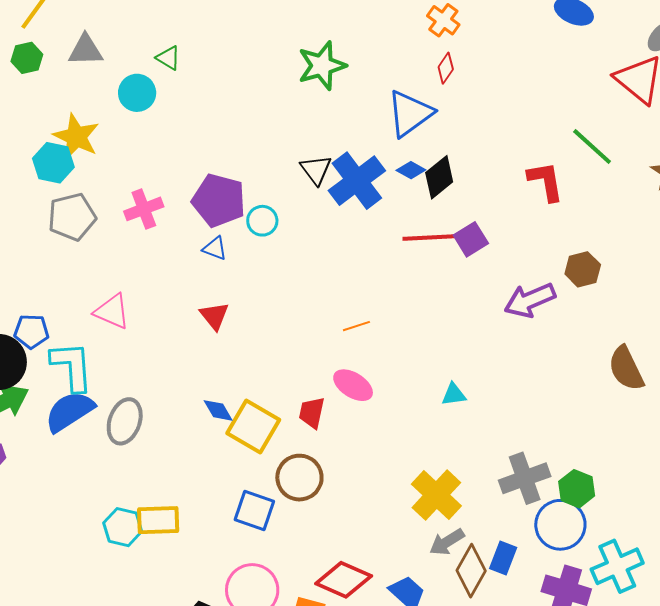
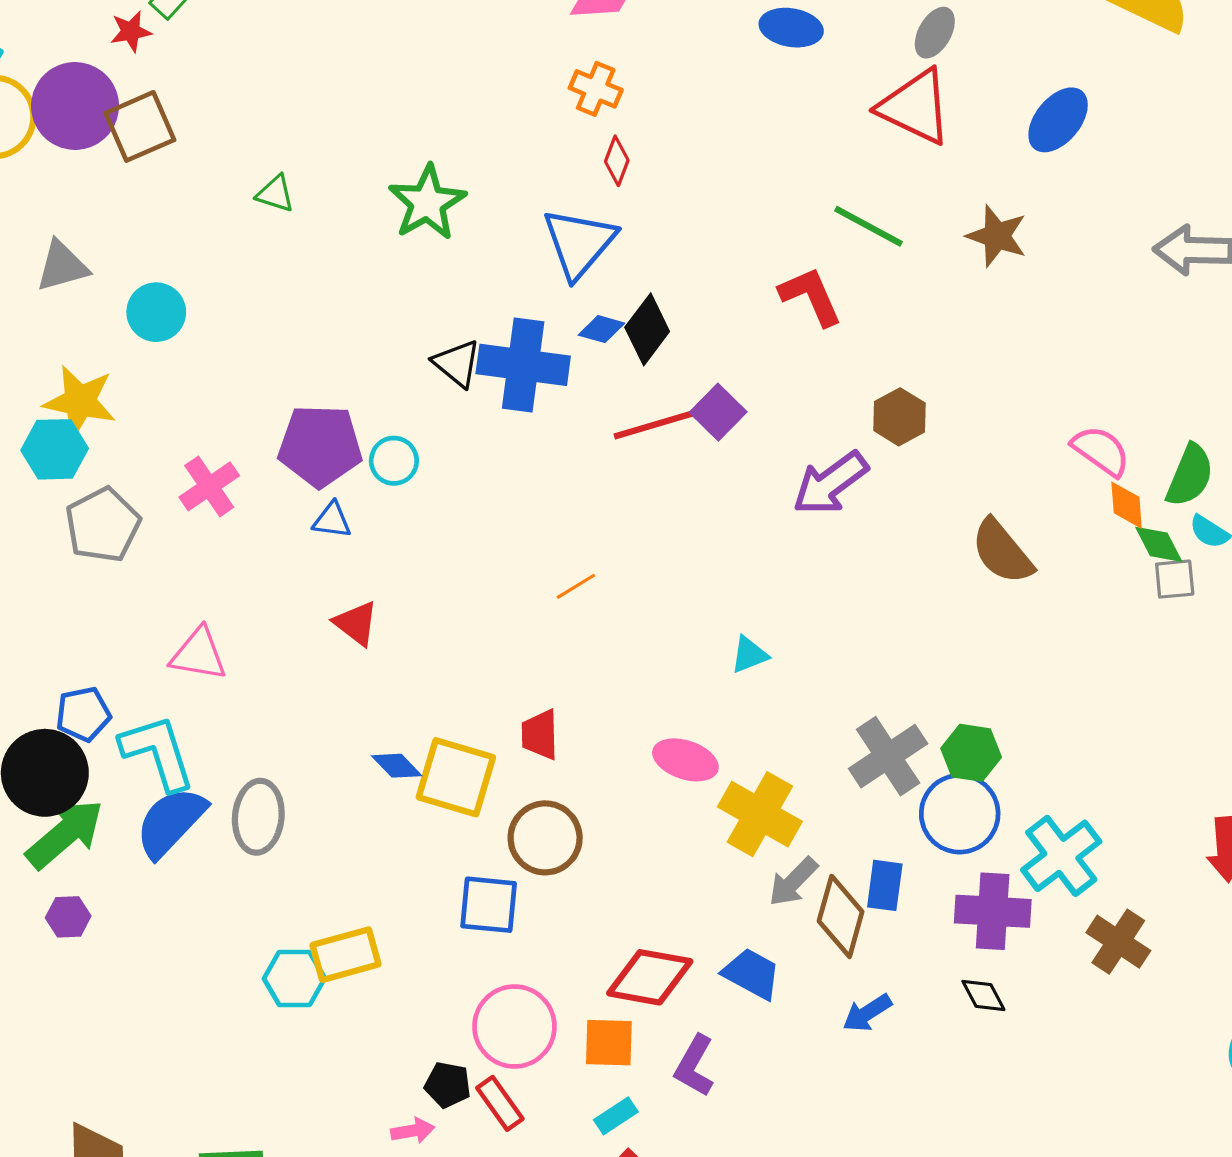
green triangle: (168, 58) -> (275, 194), moved
blue cross: (357, 181) -> (523, 365), turned -32
pink ellipse: (353, 385) -> (685, 760), moved

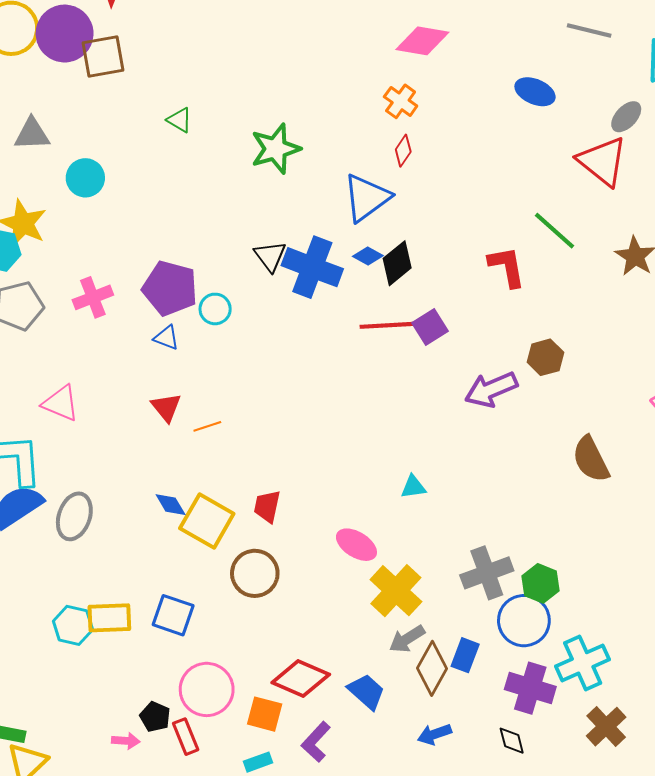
orange line: (576, 586) -> (207, 426), moved
blue square: (489, 905) -> (173, 615), moved

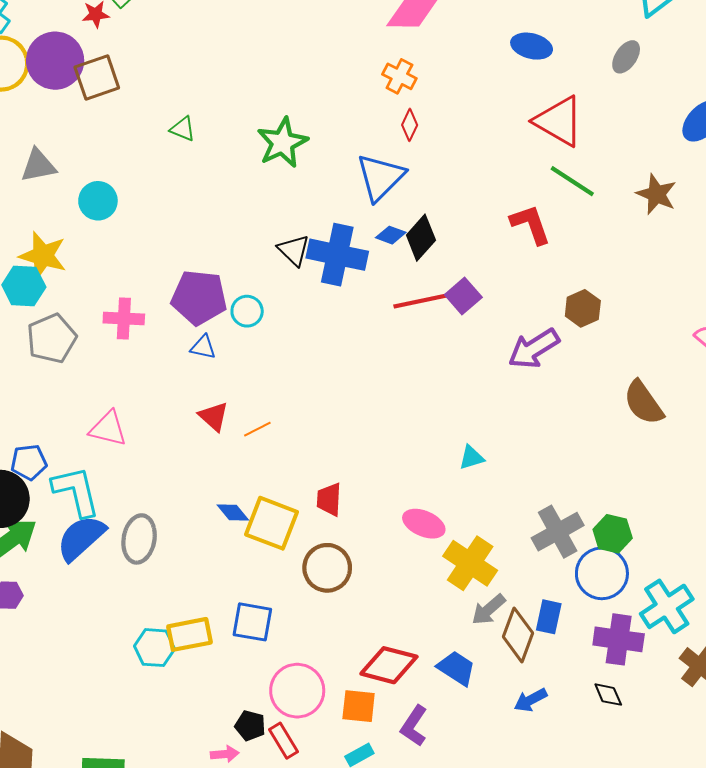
red triangle: (602, 161) -> (559, 121), moved
pink cross: (93, 297) -> (124, 318), turned 33

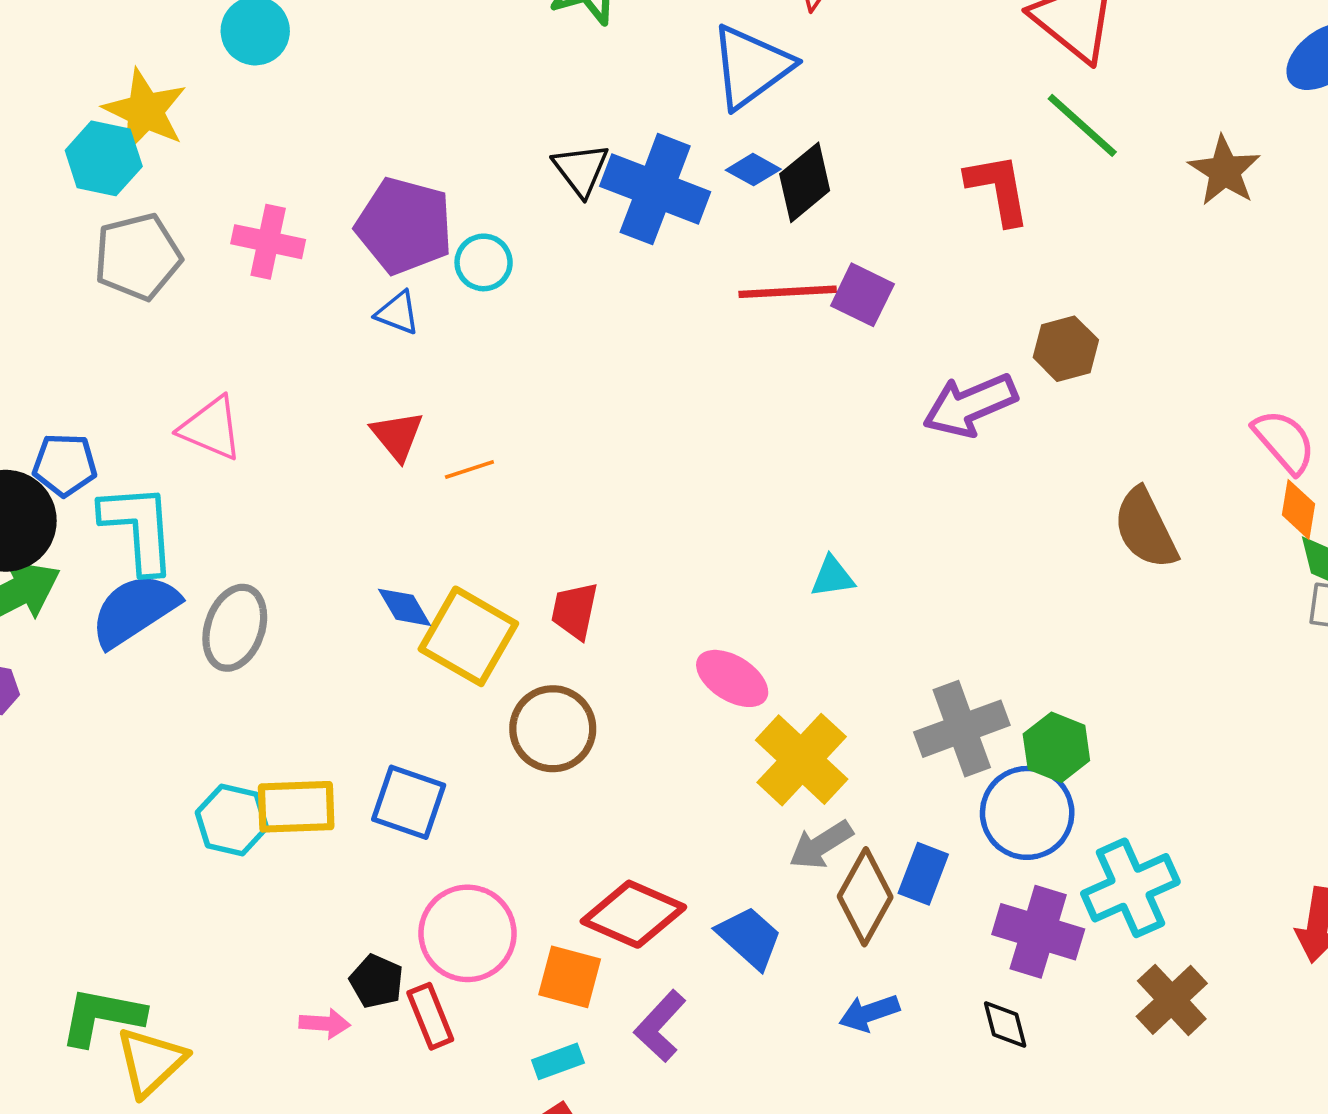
purple square: (463, 296) -> (862, 295), turned -32

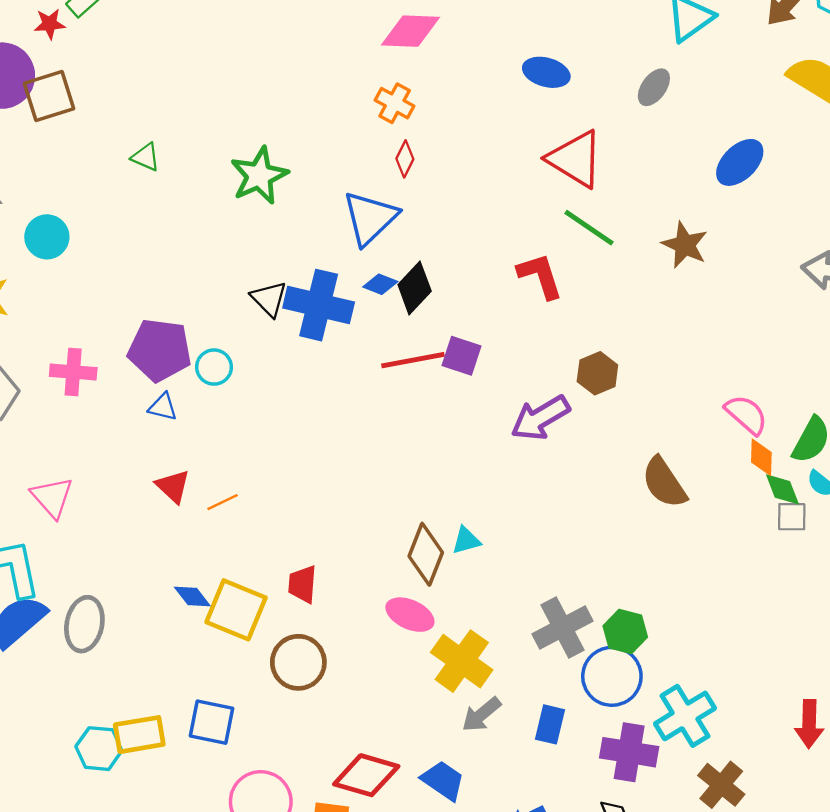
pink triangle: (211, 428) -> (52, 497), turned 33
brown diamond: (865, 897) -> (426, 554), moved

